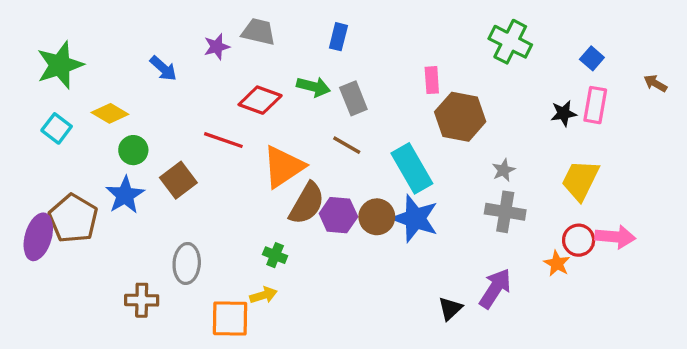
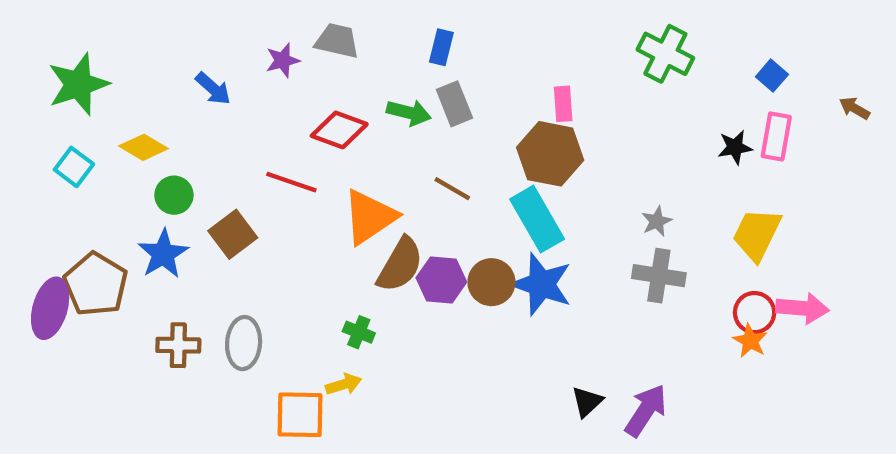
gray rectangle: (353, 98) -> (454, 104), moved
brown hexagon: (460, 117) -> (550, 154), moved
orange star: (557, 263) -> (750, 341), moved
purple arrow: (495, 289) -> (646, 410), moved
brown cross: (142, 300) -> (178, 345), moved

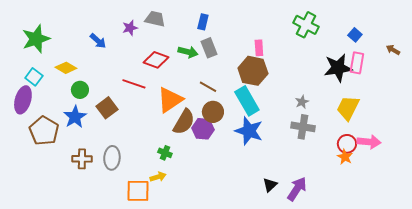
black star: (735, 147) -> (338, 68), size x1.8
brown circle: (491, 282) -> (213, 112), moved
purple ellipse: (50, 308) -> (23, 100), moved

